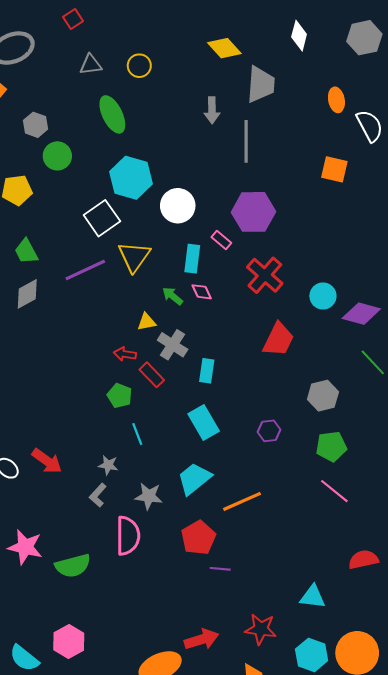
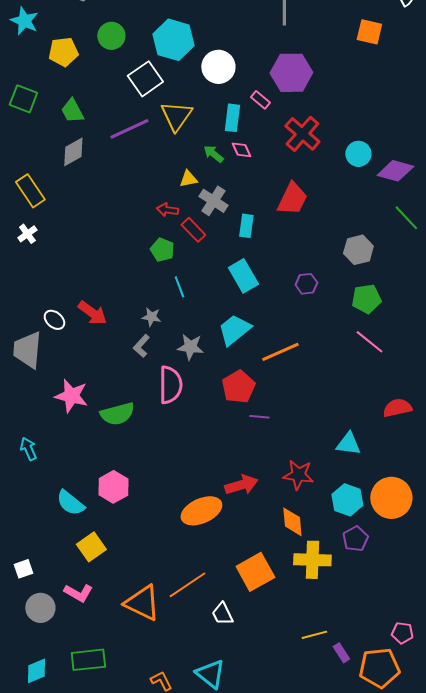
green circle: (57, 156) -> (111, 36), moved
red trapezoid: (278, 340) -> (292, 199), moved

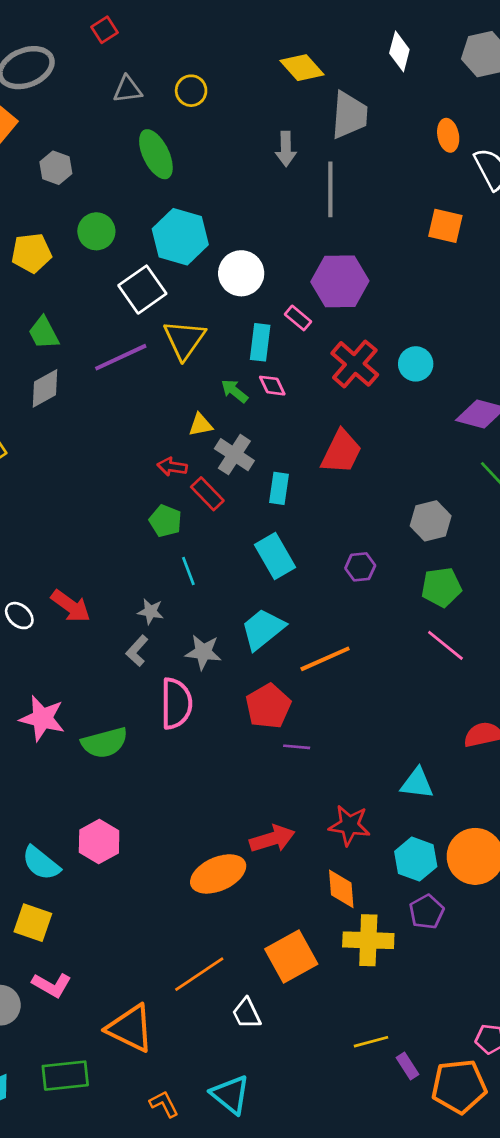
cyan circle: (358, 154) -> (416, 364), moved
yellow square: (91, 547) -> (33, 923), moved, turned -36
orange triangle: (142, 603) -> (130, 1028), moved

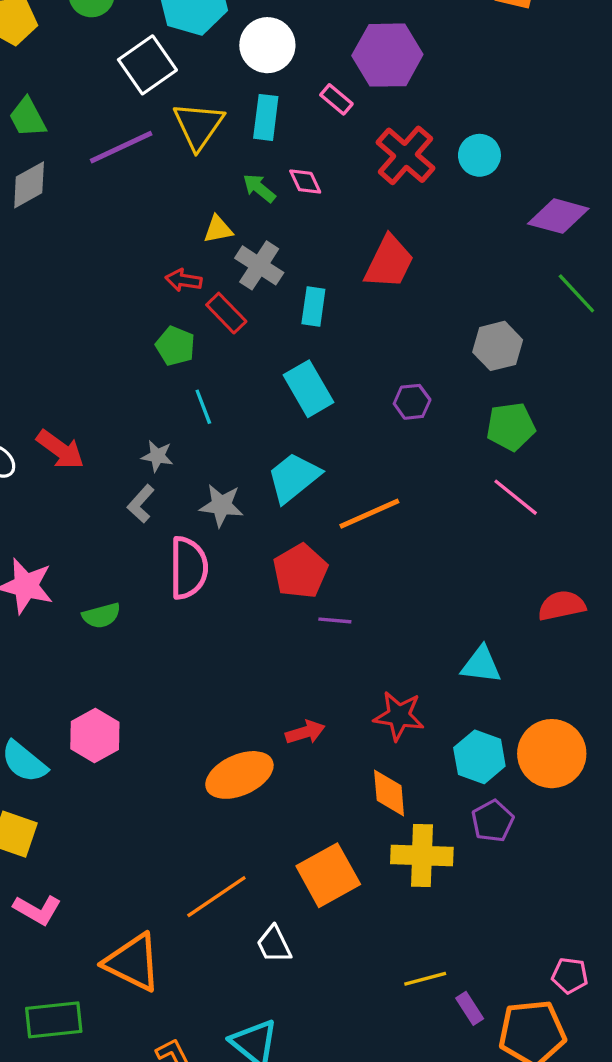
cyan rectangle: (260, 342) -> (266, 117), moved
green semicircle: (105, 743) -> (101, 616), size x0.7
red arrow: (272, 839) -> (305, 732), size x0.7

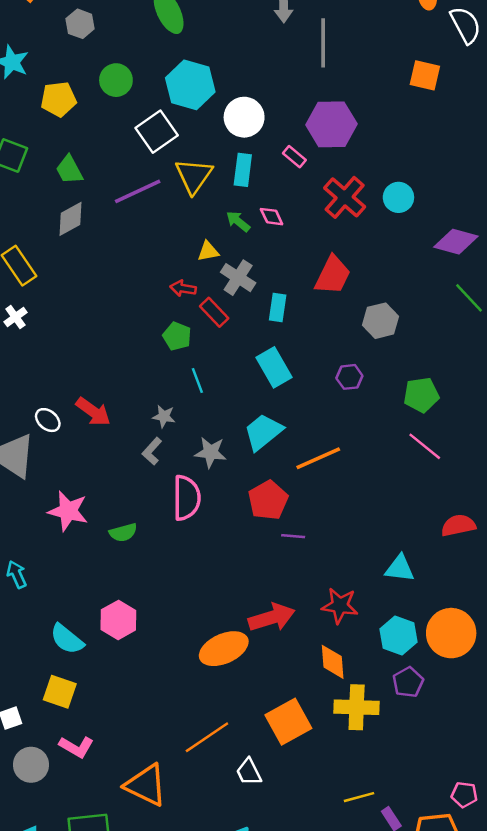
gray hexagon: (498, 346) -> (381, 321), moved
red arrow: (305, 732) -> (272, 618), size x1.6

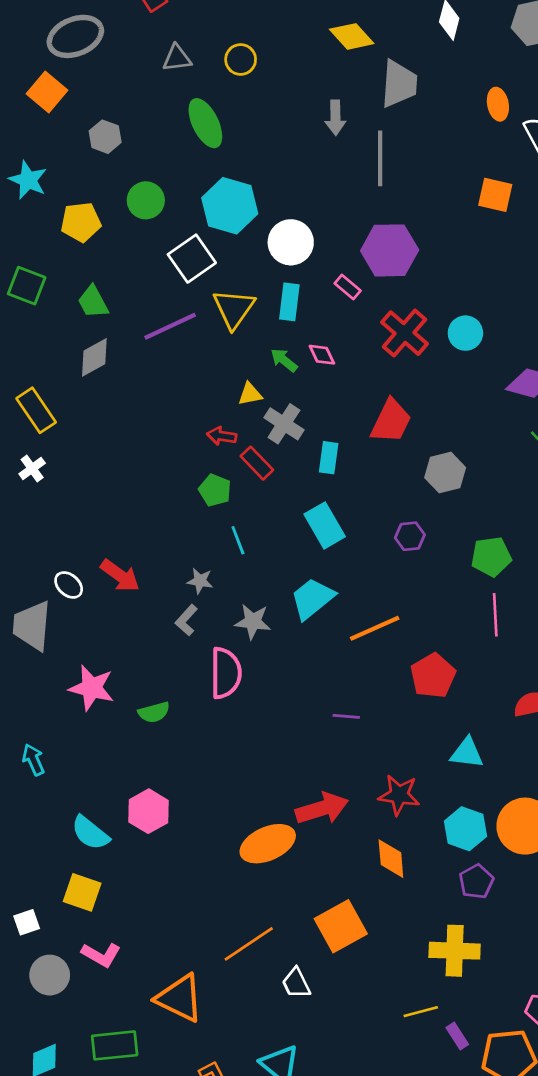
pink line: (425, 446) -> (495, 615), turned 48
red pentagon: (268, 500) -> (433, 676), moved
yellow cross: (357, 707) -> (455, 951), moved

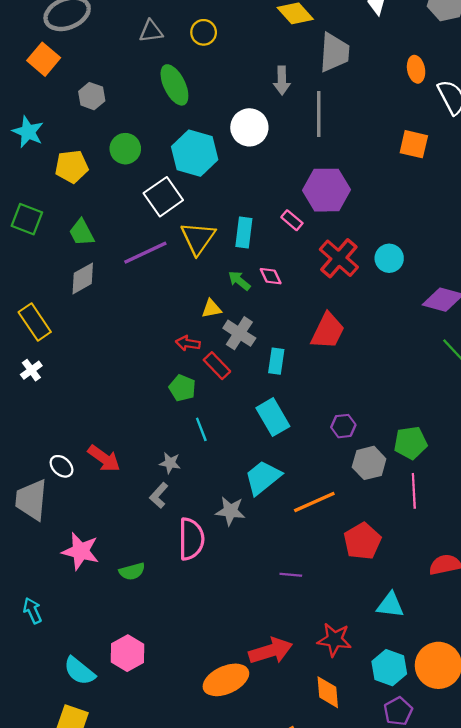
white circle: (291, 242) -> (249, 127), moved
gray hexagon: (445, 473) -> (369, 463), moved
gray star: (253, 622) -> (230, 511), moved

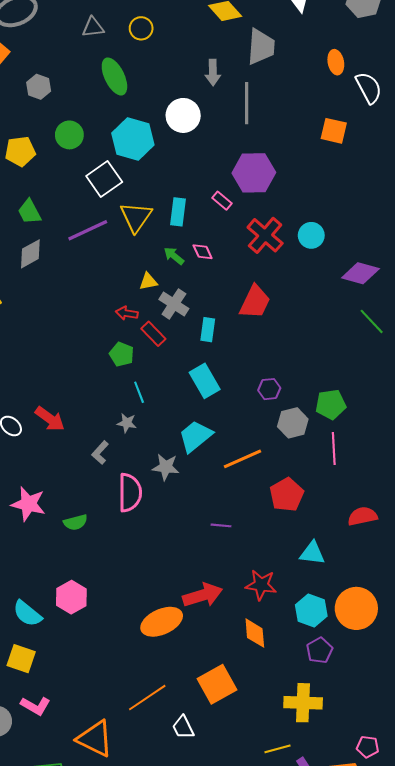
gray star: (170, 463) -> (127, 423), moved

